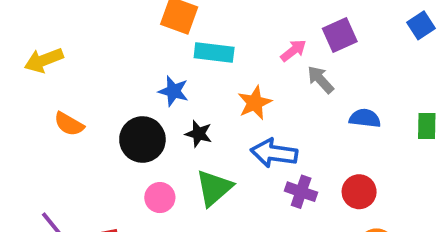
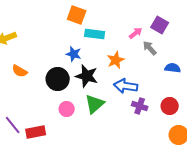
purple square: (340, 35) -> (160, 25), turned -36
black star: (199, 134) -> (87, 76), size x1.6

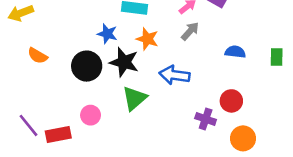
gray arrow: (150, 48) -> (190, 31), moved, turned 84
orange star: (116, 60) -> (147, 39), moved, turned -30
purple cross: (140, 106) -> (206, 119), moved
pink circle: (67, 109) -> (91, 115), moved

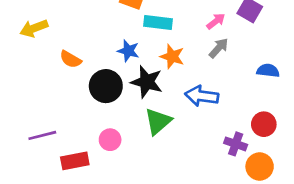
orange semicircle: (38, 56) -> (71, 59), moved
purple line: (29, 125) -> (42, 135), moved, turned -65
orange circle: (243, 138) -> (260, 166), moved

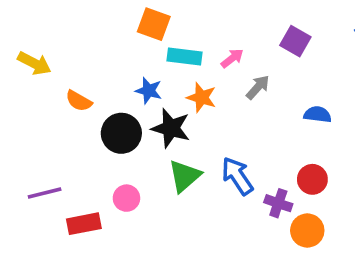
pink arrow: (216, 21) -> (232, 58), moved
yellow arrow: (34, 28) -> (34, 63), turned -132
blue arrow: (202, 96) -> (237, 176), moved, turned 48

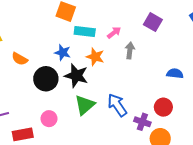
gray arrow: (258, 87) -> (130, 50), turned -35
blue semicircle: (318, 115) -> (175, 74), moved

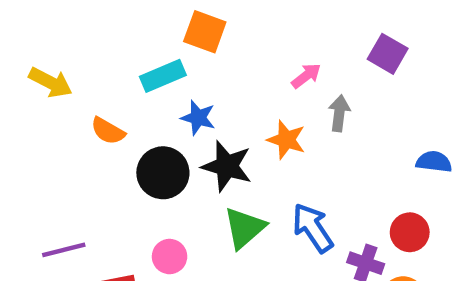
cyan rectangle: (85, 32) -> (163, 76), moved, turned -30
orange star: (95, 57) -> (286, 140), moved

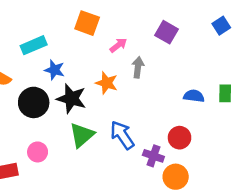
orange square: (205, 32) -> (87, 23), moved

